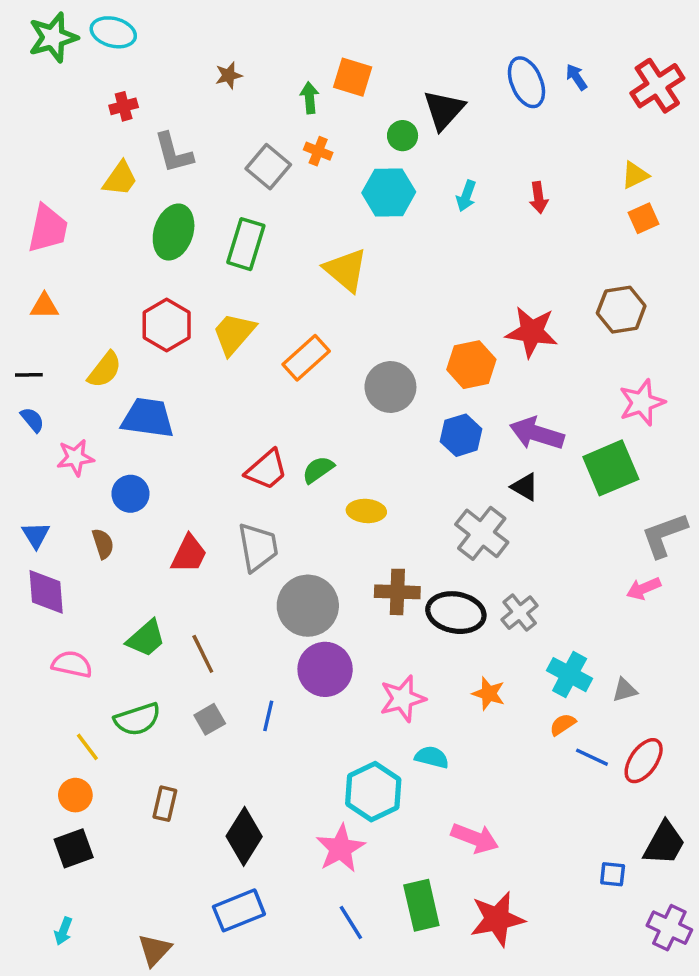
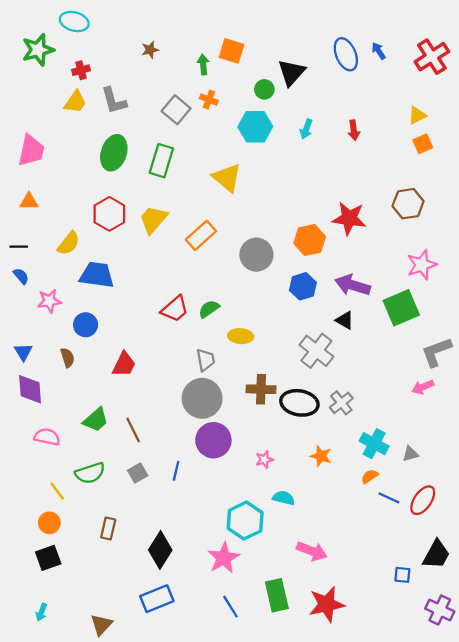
green star: (53, 37) -> (38, 50), moved
yellow trapezoid: (120, 179) -> (75, 102), moved
gray trapezoid: (258, 547) -> (205, 360), moved, size x0.7
pink star: (403, 699) -> (264, 459), size x0.6

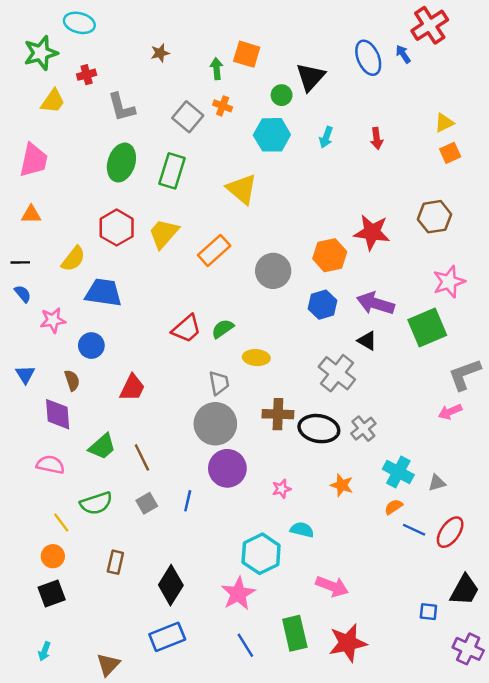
red cross: (432, 57) -> (430, 25), moved
yellow trapezoid: (75, 102) -> (53, 101), moved
purple diamond: (30, 389) -> (58, 414), moved

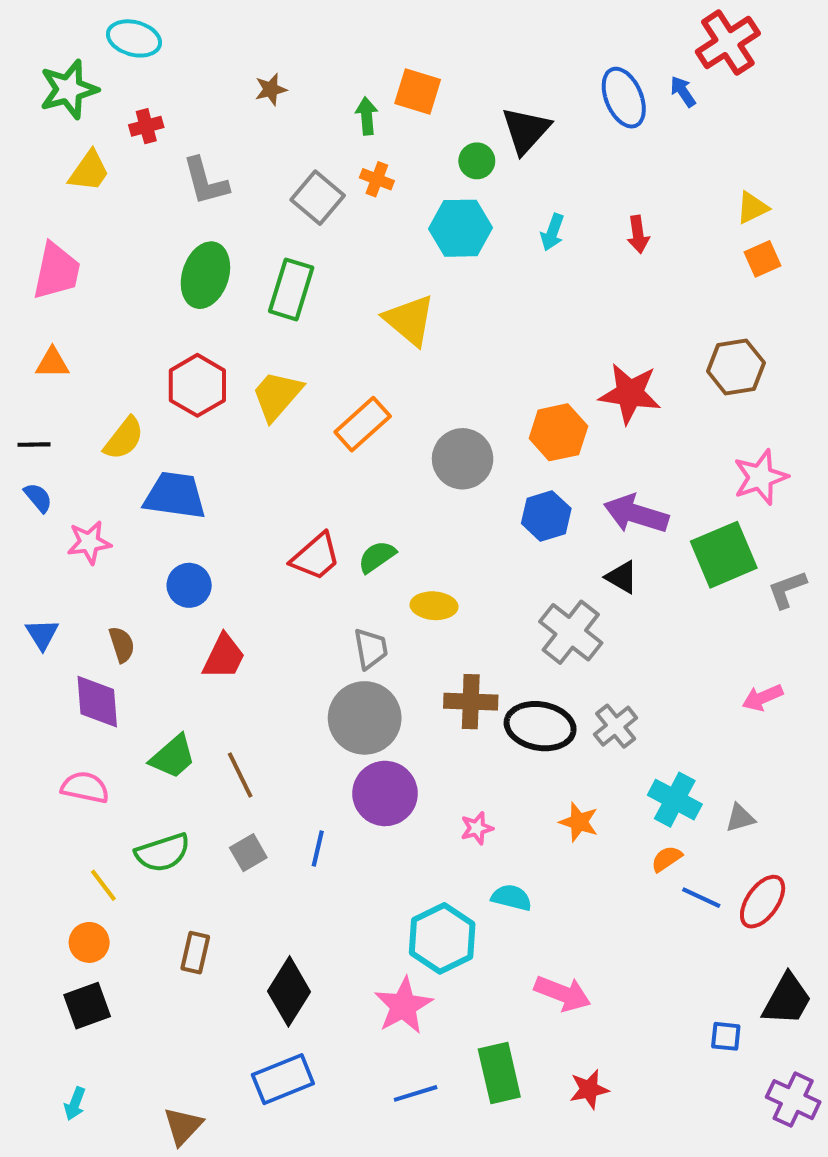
blue circle: (91, 346) -> (189, 585), moved
gray L-shape: (465, 374) -> (787, 589), moved, size x0.7
red star: (348, 643) -> (589, 1089), size x0.6
blue line: (245, 645) -> (416, 1093), turned -75

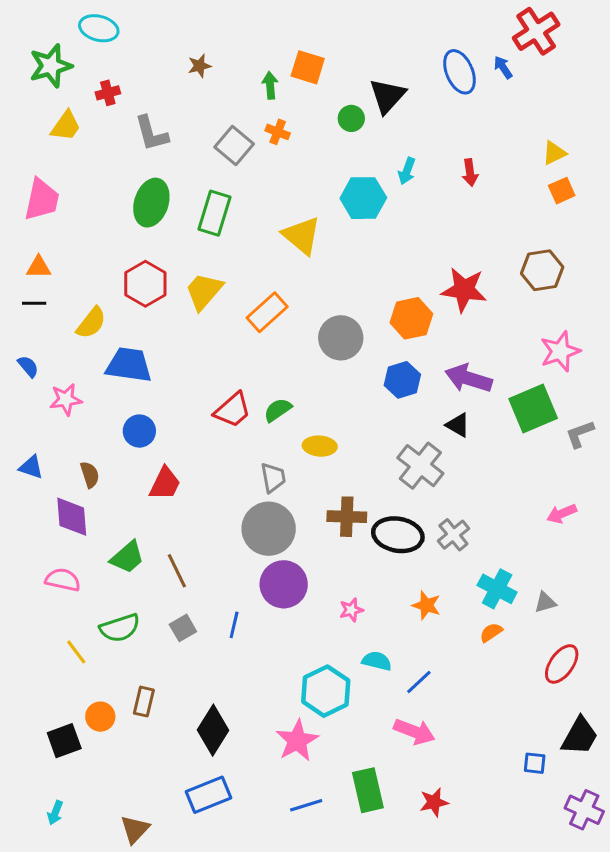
cyan hexagon: (461, 228) -> (363, 198), moved
black line: (34, 445) -> (34, 303), moved
blue triangle: (42, 634) -> (31, 467), turned -40
blue line: (701, 898) -> (419, 682), moved, turned -68
orange circle: (89, 942) -> (100, 717), moved

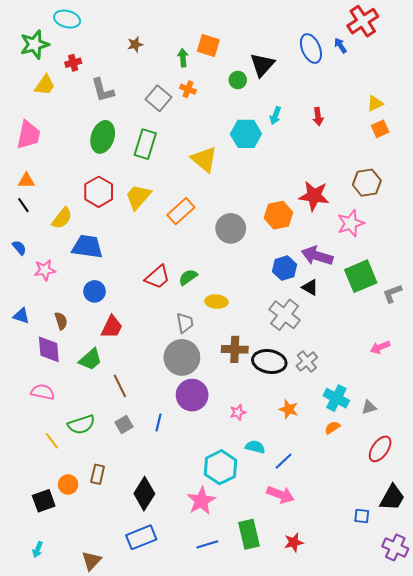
black line: (34, 303) -> (23, 205), turned 56
pink star: (560, 351) -> (351, 223), moved
blue hexagon: (402, 380) -> (285, 268), moved
green trapezoid: (127, 557) -> (90, 359), moved

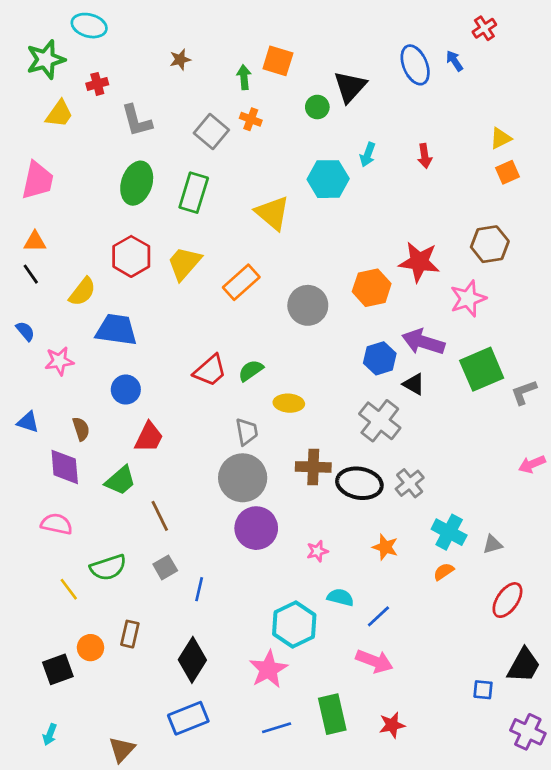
red cross: (363, 21) -> (484, 28), size x0.6
pink arrow: (380, 347) -> (532, 464), moved
blue line: (159, 422) -> (199, 589), moved

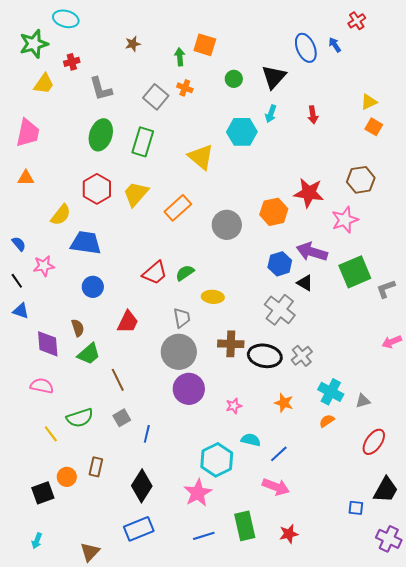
black triangle: (350, 87) -> (274, 77), moved
orange square: (507, 172) -> (374, 127), turned -36
black line: (31, 274) -> (17, 281), moved
brown semicircle: (81, 429) -> (78, 328), moved
red trapezoid: (149, 437) -> (128, 322), moved

